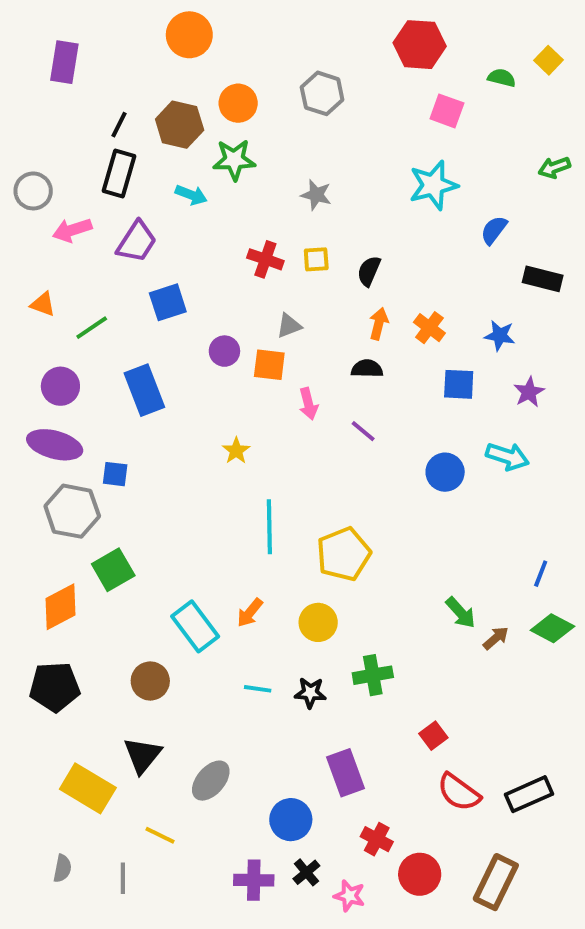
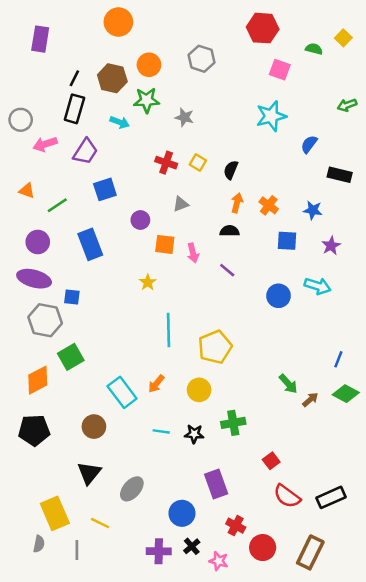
gray star: (316, 195) -> (184, 117), moved
yellow square: (316, 259) -> (198, 163), turned 35
orange square: (269, 365) -> (165, 244), moved
yellow rectangle: (88, 788) -> (55, 513), moved, turned 36

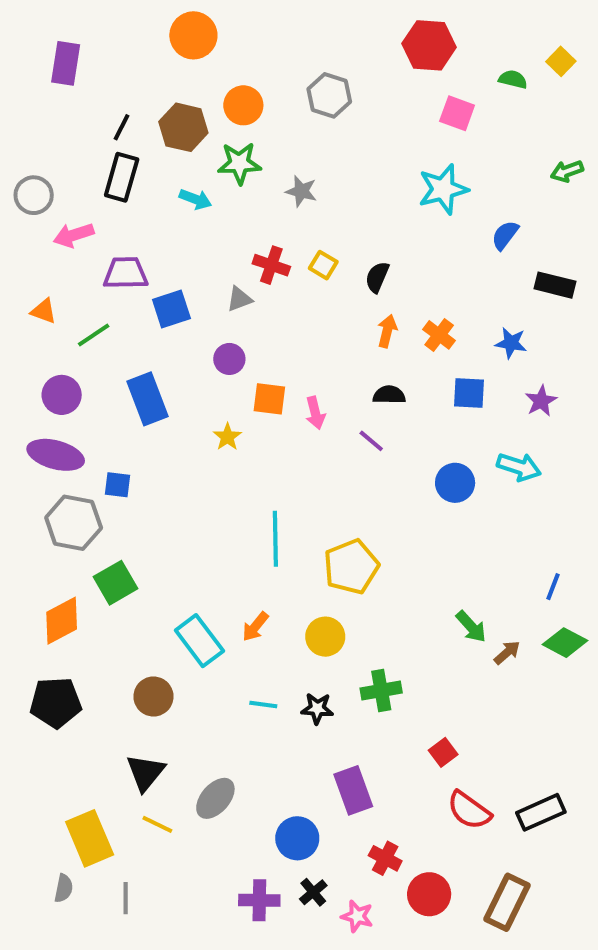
purple trapezoid: (85, 152) -> (126, 273), moved, turned -124
gray triangle: (181, 204) -> (239, 299), moved
black semicircle: (230, 231) -> (389, 395), moved
yellow star: (148, 282) -> (227, 437), moved
yellow line: (100, 523) -> (157, 824), moved

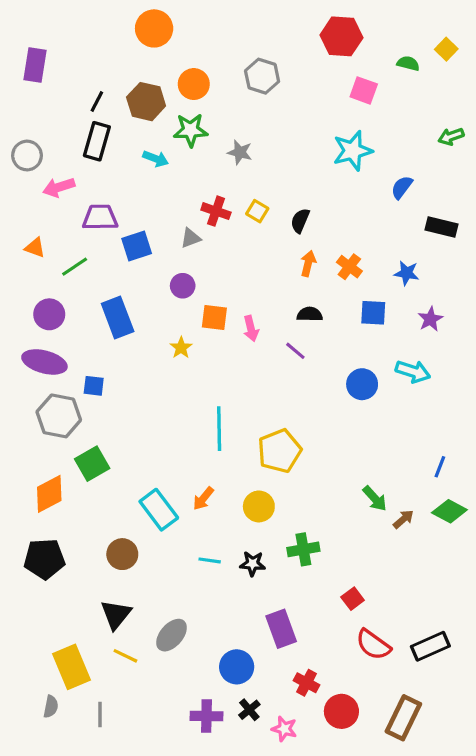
purple rectangle: (66, 63) -> (35, 65), moved

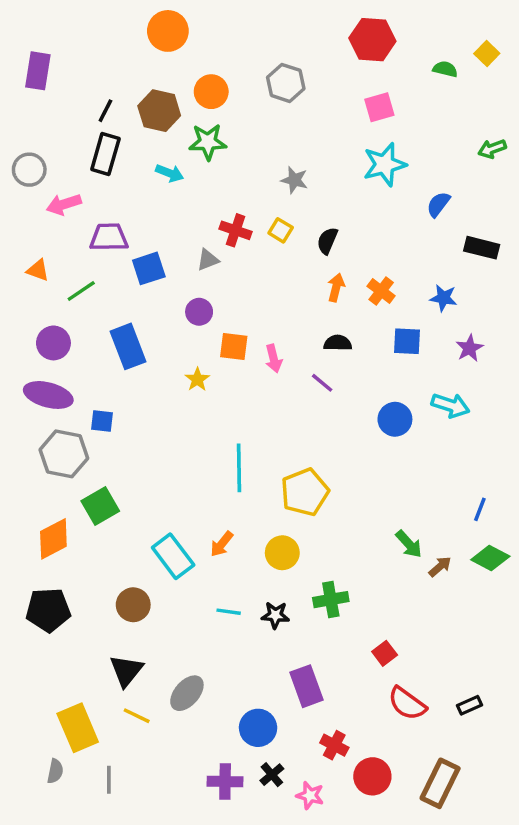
pink square: (364, 90) -> (379, 107), moved, turned -36
gray star: (240, 152) -> (294, 180), moved
black rectangle: (430, 646) -> (469, 705), size x0.6

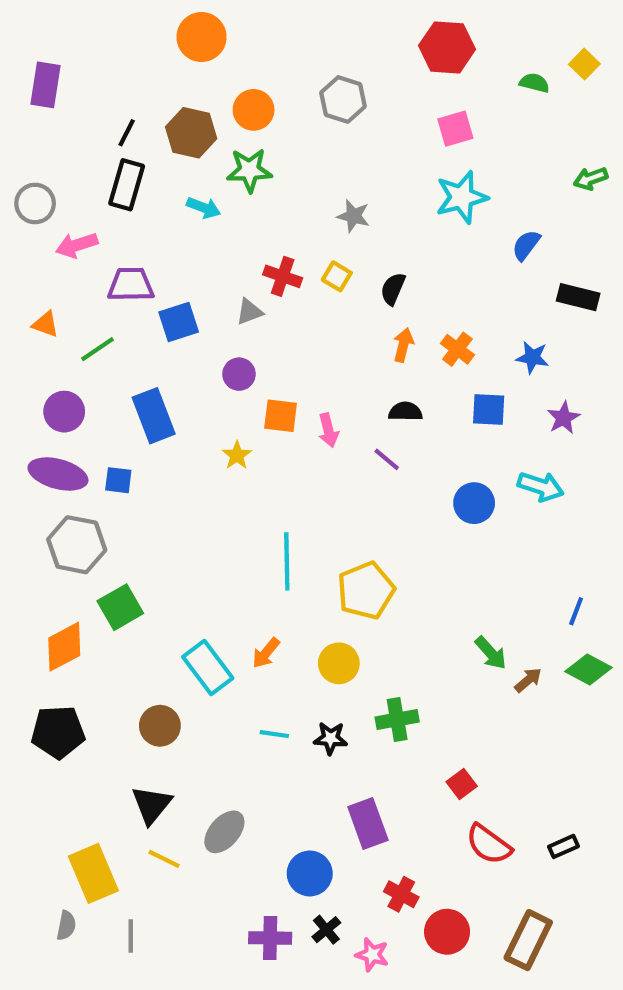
blue square: (102, 421) -> (118, 480), moved

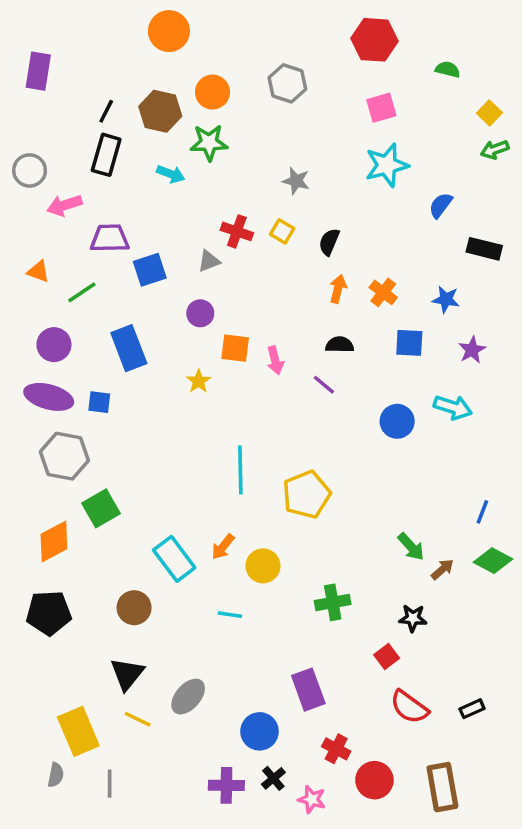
yellow square: (584, 64) -> (489, 113), moved
yellow circle: (339, 663) -> (263, 566), moved
black star: (331, 738) -> (413, 618), moved
brown rectangle: (528, 940) -> (442, 787), turned -36

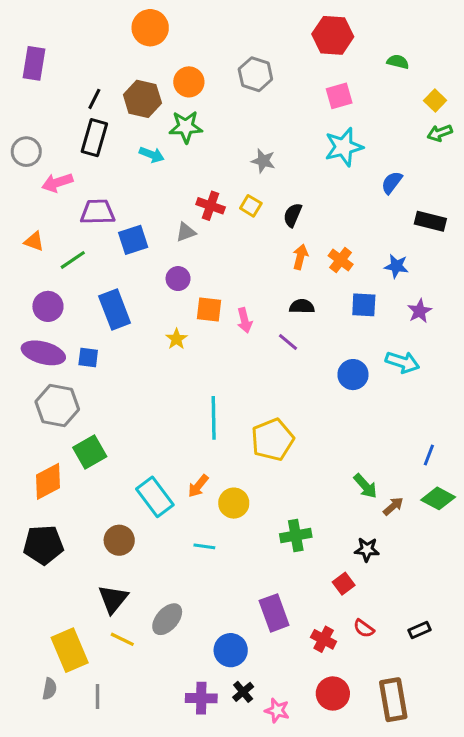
red semicircle: (409, 707) -> (364, 628), size x0.6
red cross: (336, 749) -> (324, 639), moved

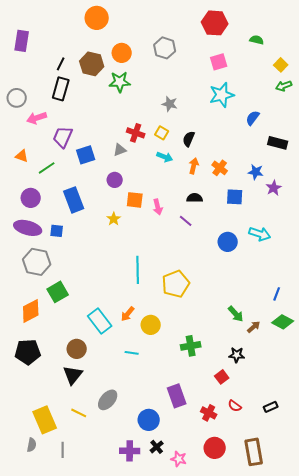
cyan arrow: (152, 155) -> (165, 157), moved
purple trapezoid: (98, 212) -> (63, 137), turned -65
purple star: (420, 311) -> (274, 188), moved
black triangle: (113, 599) -> (73, 375), moved

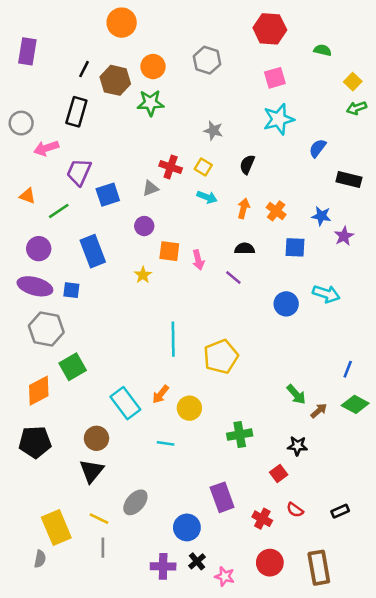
black line: (61, 64) -> (84, 69), moved
black semicircle: (189, 139) -> (247, 164), moved
gray line: (63, 450) -> (103, 548), moved

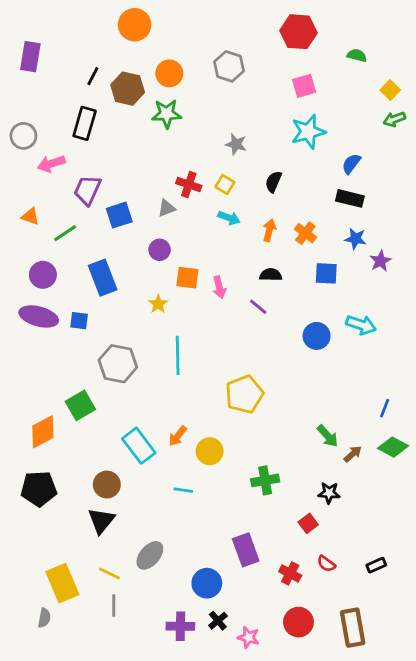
black rectangle: (349, 180) -> (350, 198), moved
gray hexagon: (46, 329) -> (118, 364), moved
cyan line: (173, 339) -> (178, 355), moved

